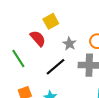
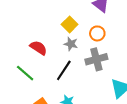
yellow square: (51, 21) -> (70, 24), moved

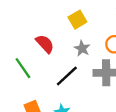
yellow square: (70, 24) -> (77, 20), moved

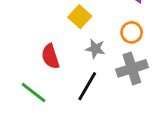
red semicircle: (45, 44) -> (50, 56), turned -138

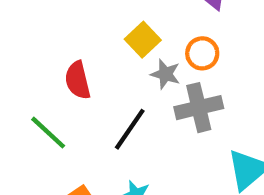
yellow square: (80, 17) -> (143, 40), moved
gray star: (95, 49) -> (165, 74), moved

